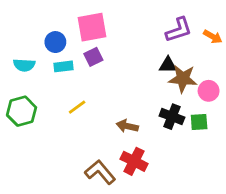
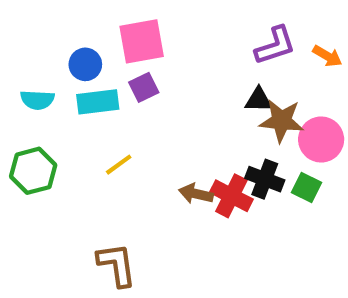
cyan rectangle: (64, 66) -> (98, 102), size x1.4
pink circle: (209, 91) -> (321, 139), size x1.4
green square: (199, 122) -> (306, 187), turned 30
red cross: (134, 161) -> (231, 196), moved
brown L-shape: (100, 172) -> (117, 265), moved, turned 32

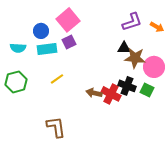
pink square: (142, 41) -> (68, 20), turned -30

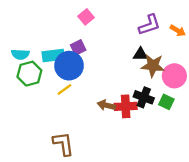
pink square: (68, 20) -> (86, 17), moved, size x0.6
blue circle: (41, 31) -> (69, 66), moved, size x1.6
green hexagon: (16, 82) -> (29, 74), moved
red cross: (111, 94) -> (126, 106), turned -30

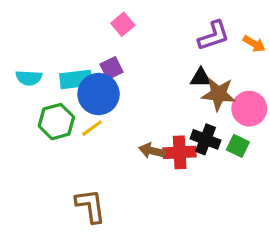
green hexagon: (29, 74) -> (56, 122), moved

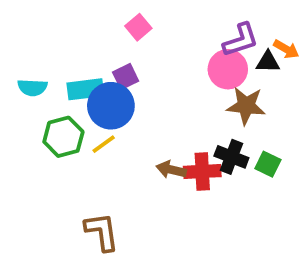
black triangle: (201, 78) -> (268, 62), moved
pink circle: (249, 109) -> (228, 69), moved

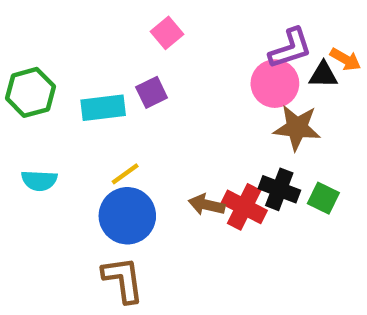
cyan semicircle: (32, 87) -> (39, 180), moved
blue circle: (111, 106) -> (127, 216), moved
green hexagon: (63, 137) -> (30, 92), moved
red cross: (202, 171) -> (244, 207), turned 30

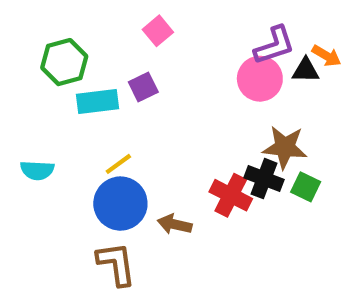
green hexagon: (30, 92) -> (64, 62), moved
brown star: (297, 128) -> (285, 147), moved
brown arrow: (207, 205) -> (175, 224), moved

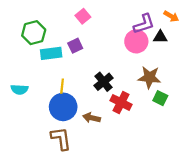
orange arrow: (326, 56) -> (171, 16), moved
yellow line: (118, 164) -> (62, 86), turned -48
black cross: (264, 179) -> (104, 82), moved, turned 30

